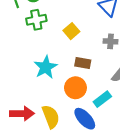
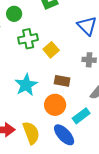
green cross: (36, 20) -> (28, 39), moved

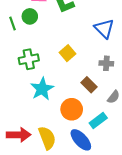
green cross: (28, 39) -> (29, 59), moved
brown rectangle: (62, 81) -> (89, 85), moved, turned 35

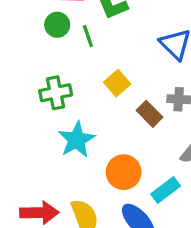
green line: (12, 24) -> (88, 36), moved
brown rectangle: (89, 85) -> (149, 114), moved

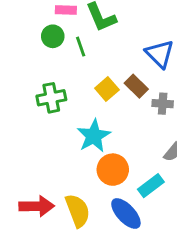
brown rectangle: (149, 114) -> (136, 86), moved
cyan star: (77, 140) -> (94, 136), moved

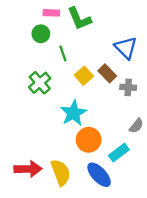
green line: (81, 47) -> (63, 54), moved
green cross: (51, 98) -> (40, 83), turned -30

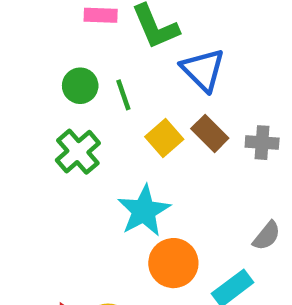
green circle: (41, 34) -> (80, 86), moved
blue triangle: (126, 48) -> (203, 70), moved
gray cross: (128, 87) -> (262, 143), moved

